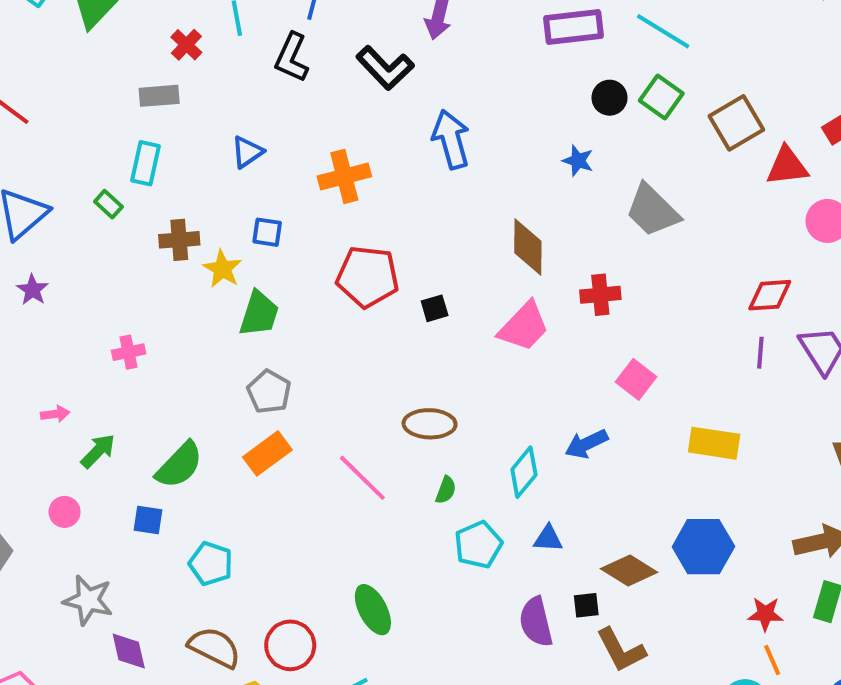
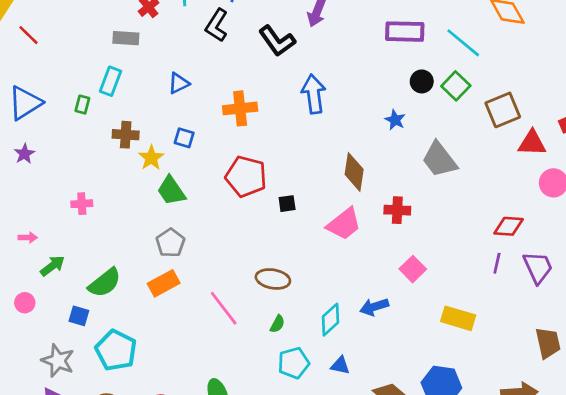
green rectangle: (108, 204) -> (82, 105), turned 54
green trapezoid: (259, 314) -> (171, 191), turned 120
cyan pentagon: (211, 564) -> (116, 350), size x1.4
gray star: (88, 600) -> (58, 361), moved

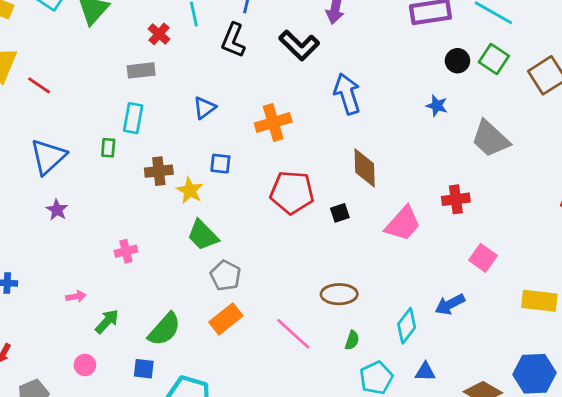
brown diamond: (354, 172) -> (365, 168), moved
green trapezoid: (171, 191) -> (203, 235), moved

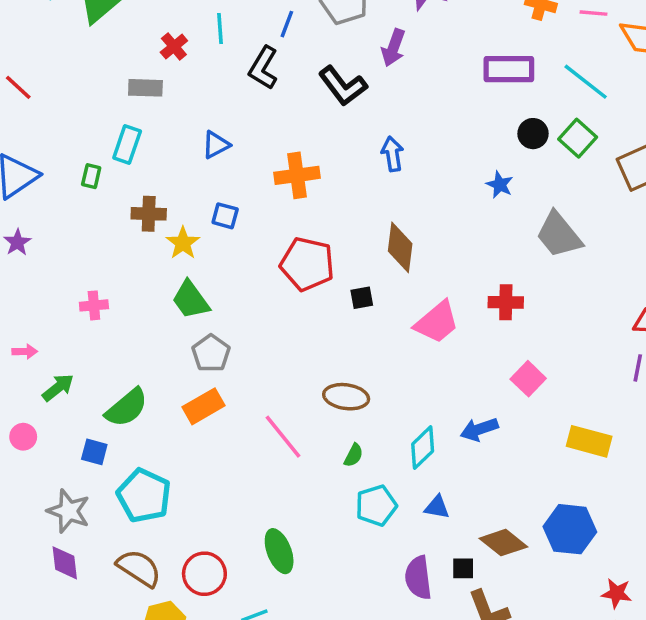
blue arrow: (347, 94) -> (392, 154), size x0.7

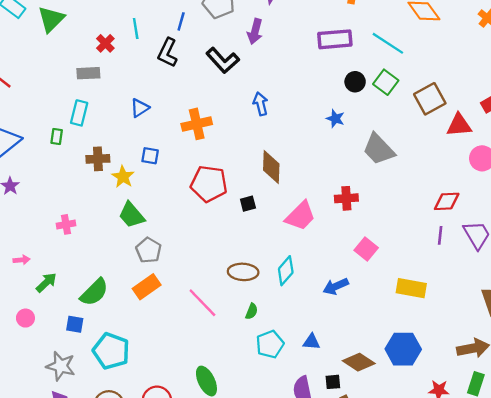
cyan diamond: (423, 448) -> (286, 271), moved

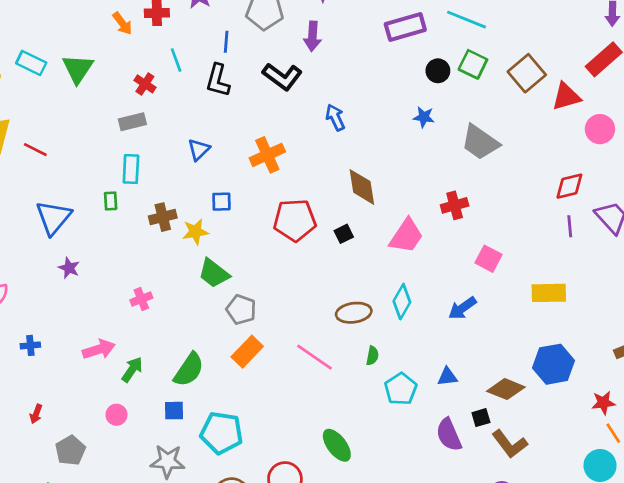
yellow star: (123, 177) -> (195, 232), turned -30
pink arrow: (22, 260) -> (99, 349), size x1.6

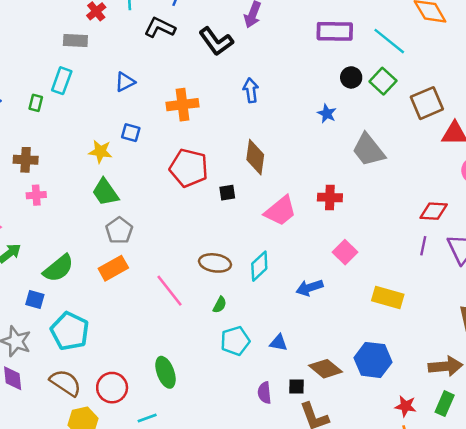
black L-shape: (218, 80) -> (160, 28), turned 84
brown cross: (163, 217) -> (26, 160), moved
purple semicircle: (449, 435) -> (264, 393), size x0.7

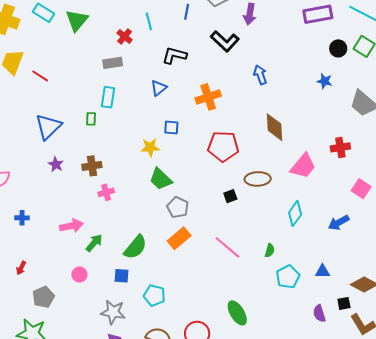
black L-shape: (160, 28) -> (174, 55), moved
black square: (227, 193) -> (230, 196), moved
brown ellipse: (215, 263) -> (258, 179), moved
cyan pentagon: (70, 331) -> (154, 295), size x0.7

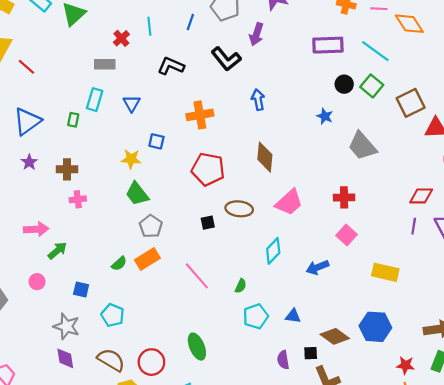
blue triangle: (159, 88) -> (132, 103), moved, turned -30
red cross: (340, 147) -> (344, 197), moved
green semicircle: (135, 247) -> (119, 264), moved, size x0.6

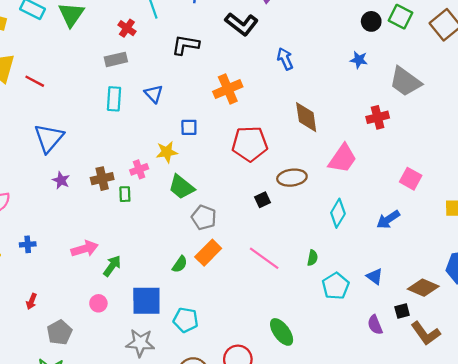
green rectangle: (73, 120) -> (125, 194), moved
red cross: (344, 197) -> (378, 117), moved
pink cross: (78, 199) -> (139, 169), moved
blue square: (81, 289) -> (146, 301), size x1.8
blue triangle: (293, 316) -> (375, 276), turned 42

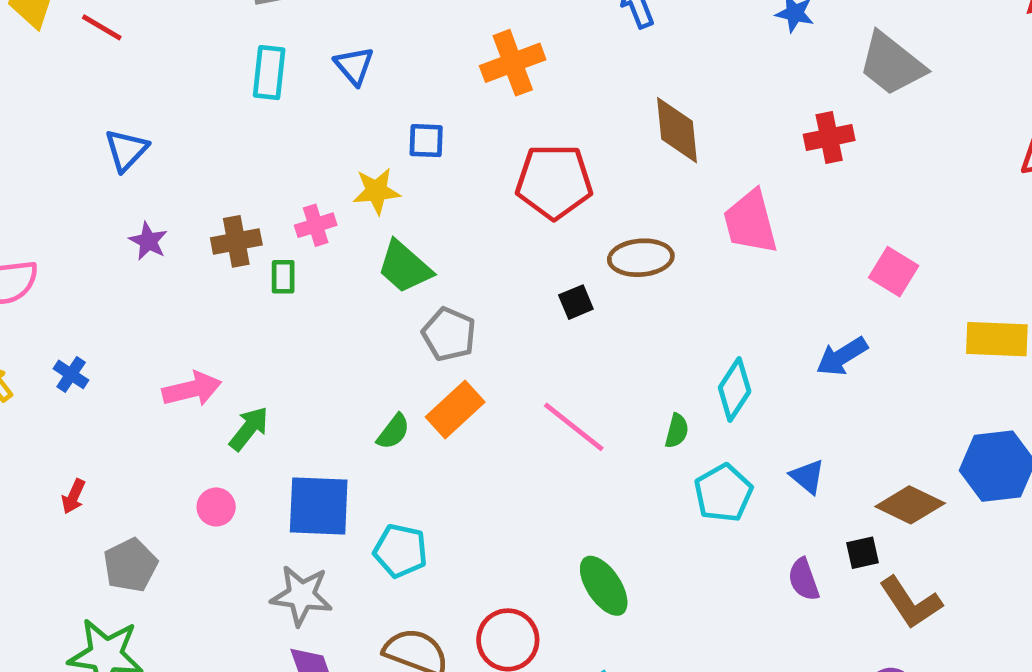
blue triangle: (49, 138) -> (126, 150), size x0.7
pink trapezoid: (343, 159) -> (750, 222), turned 128
cyan diamond: (338, 213) -> (735, 389), moved
blue cross: (28, 244) -> (71, 374), turned 35

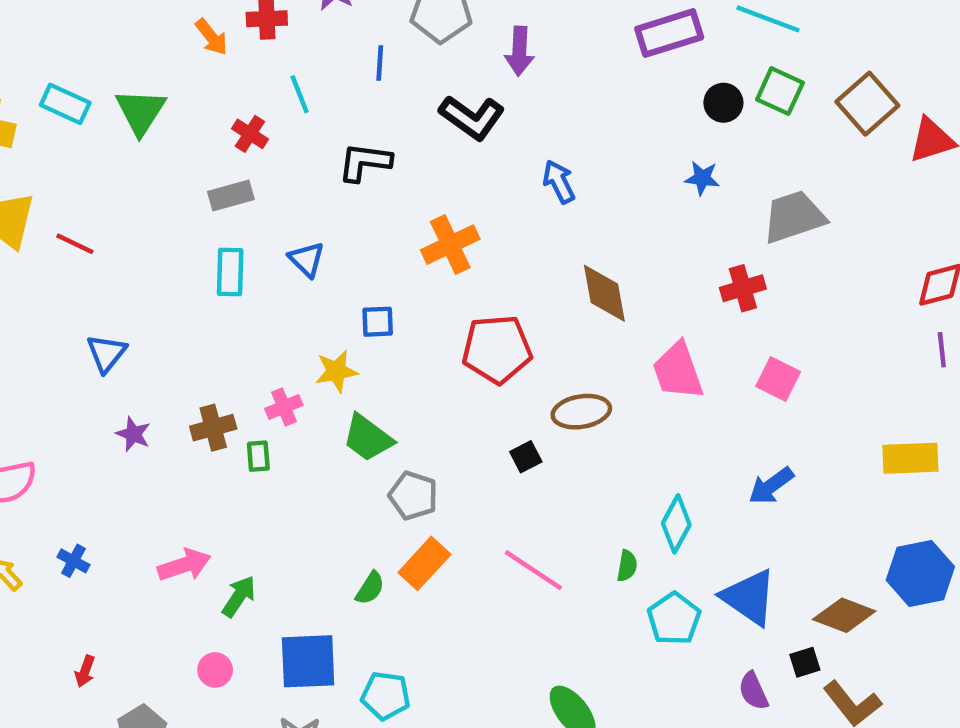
gray trapezoid: (892, 64) -> (794, 217), turned 128
pink square: (894, 272) -> (778, 379), moved
blue triangle: (808, 476) -> (749, 597), size x1.8

